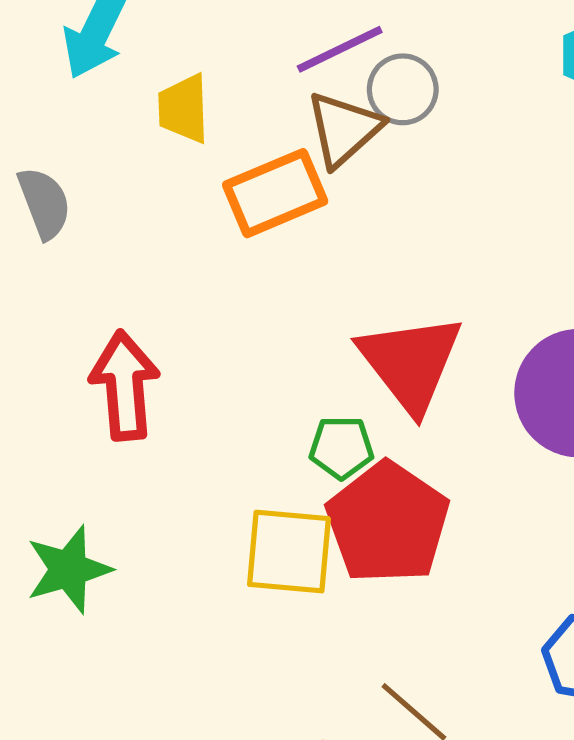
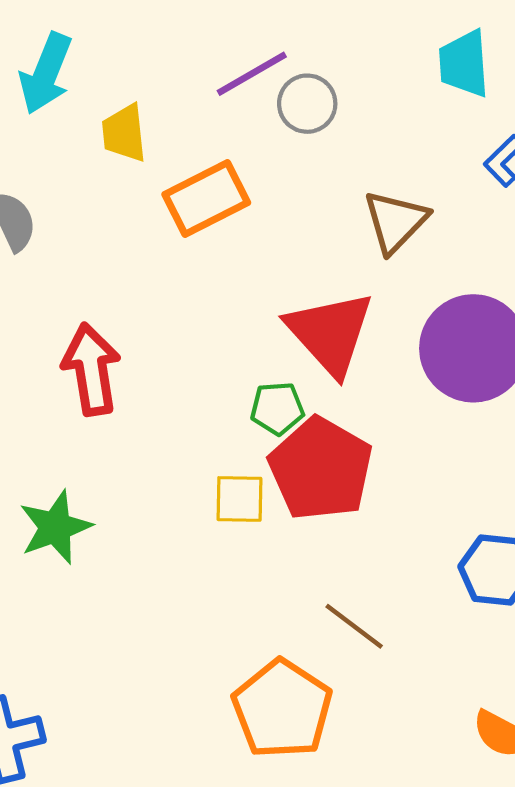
brown triangle: (344, 129) -> (395, 221), moved
yellow square: (289, 552) -> (239, 499), size x0.7

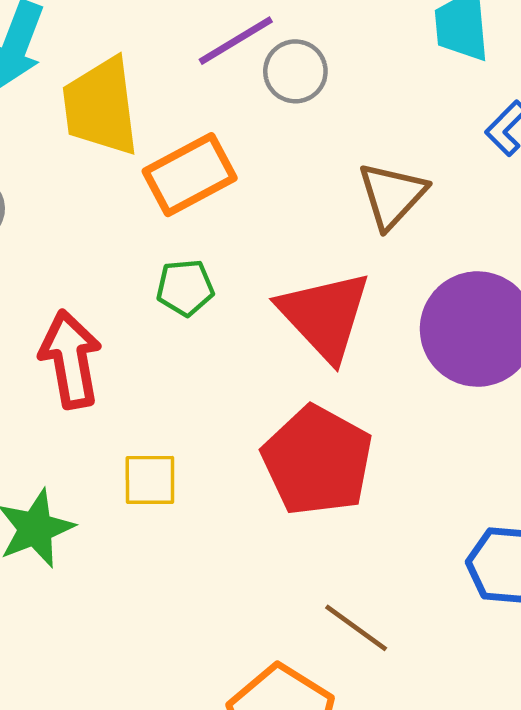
yellow trapezoid: (124, 133) -> (101, 107), size x1.6
green pentagon: (277, 408) -> (185, 288), moved
yellow square: (239, 499) -> (150, 480), moved

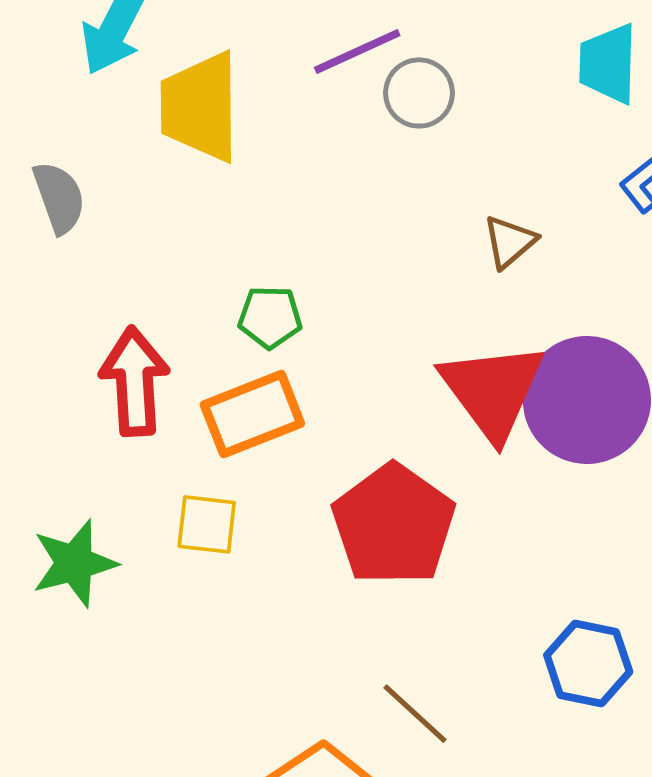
orange rectangle: (190, 175) -> (252, 414), moved
brown triangle: (392, 195) -> (510, 242), size x0.7
red triangle: (325, 315) -> (492, 391), moved

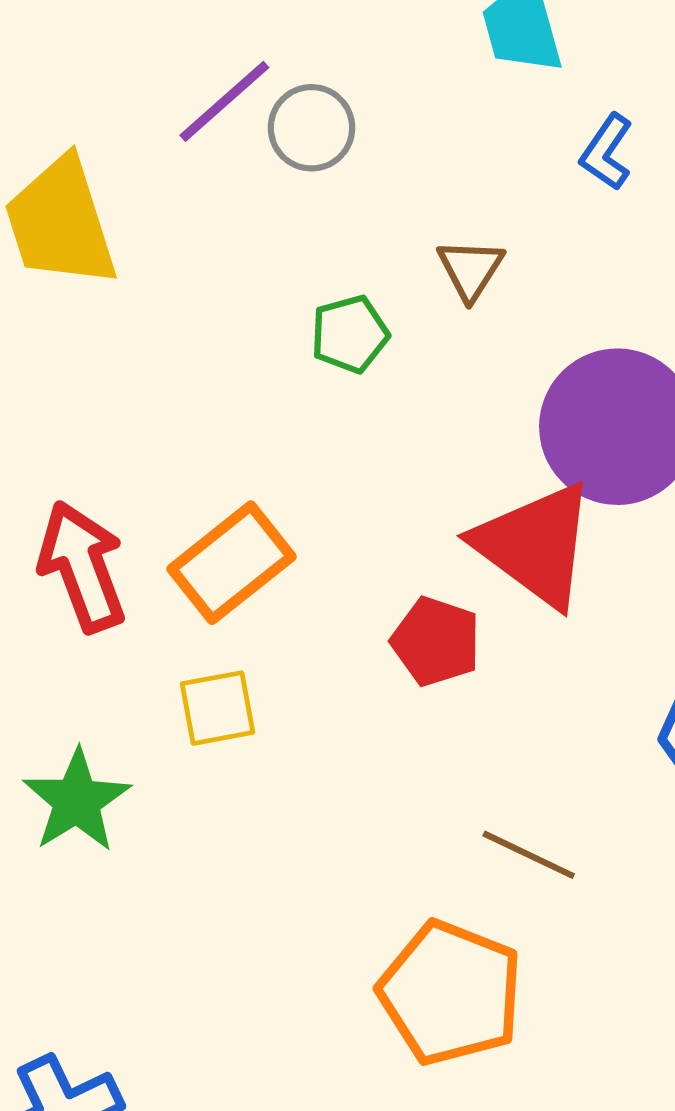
green pentagon: (270, 317) -> (350, 334), moved
red triangle: (492, 391) -> (535, 545), moved
red pentagon: (393, 525) -> (436, 641), size x0.6

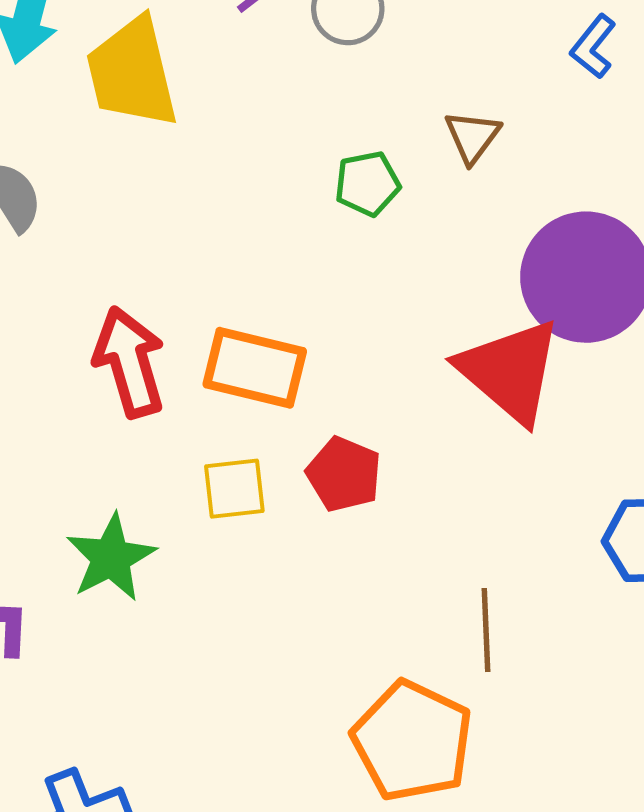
orange rectangle: (231, 563) -> (255, 368), turned 48
red pentagon: (436, 641) -> (344, 474), moved
brown line: (529, 855) -> (486, 630), turned 58

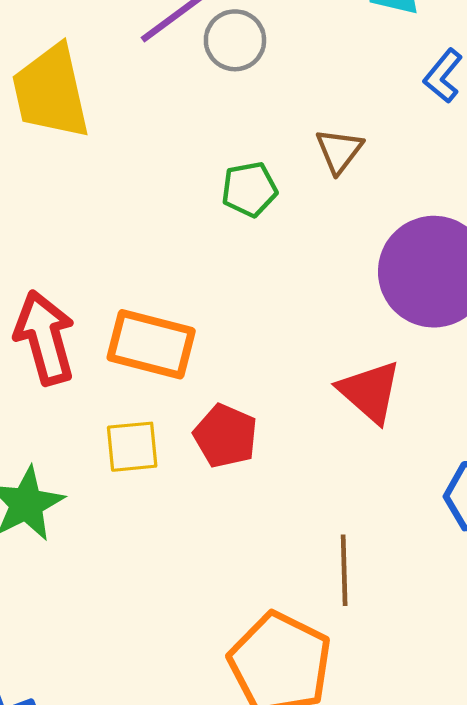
red triangle: (510, 371) -> (370, 392), moved, size x0.7

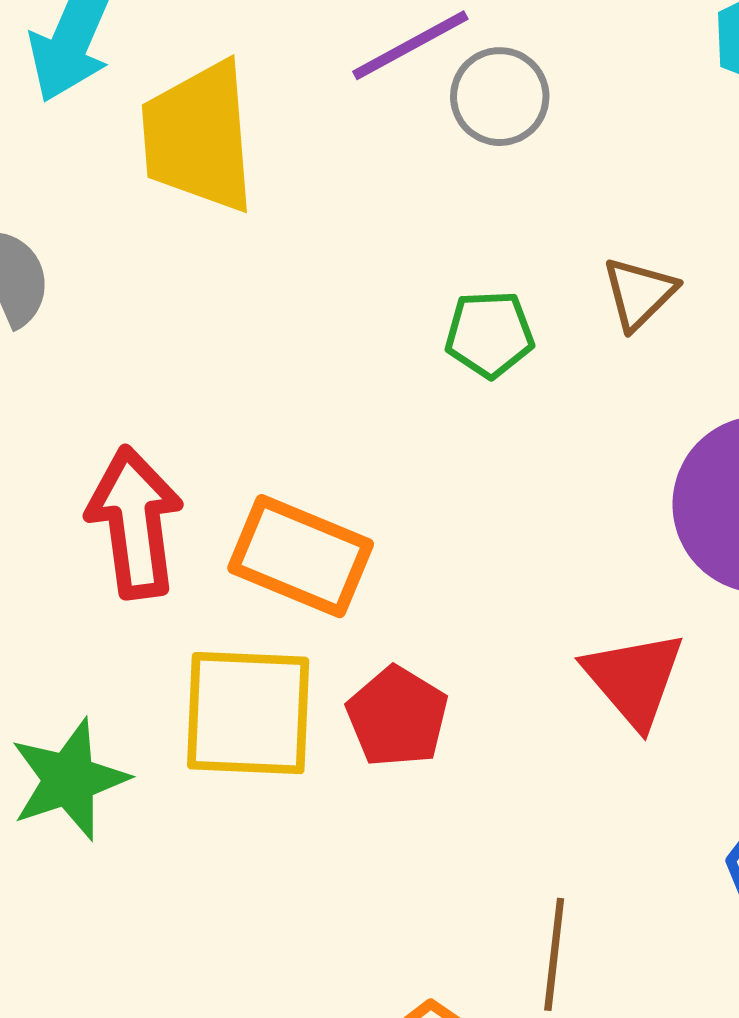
yellow square: (132, 447) -> (248, 713), size x1.6

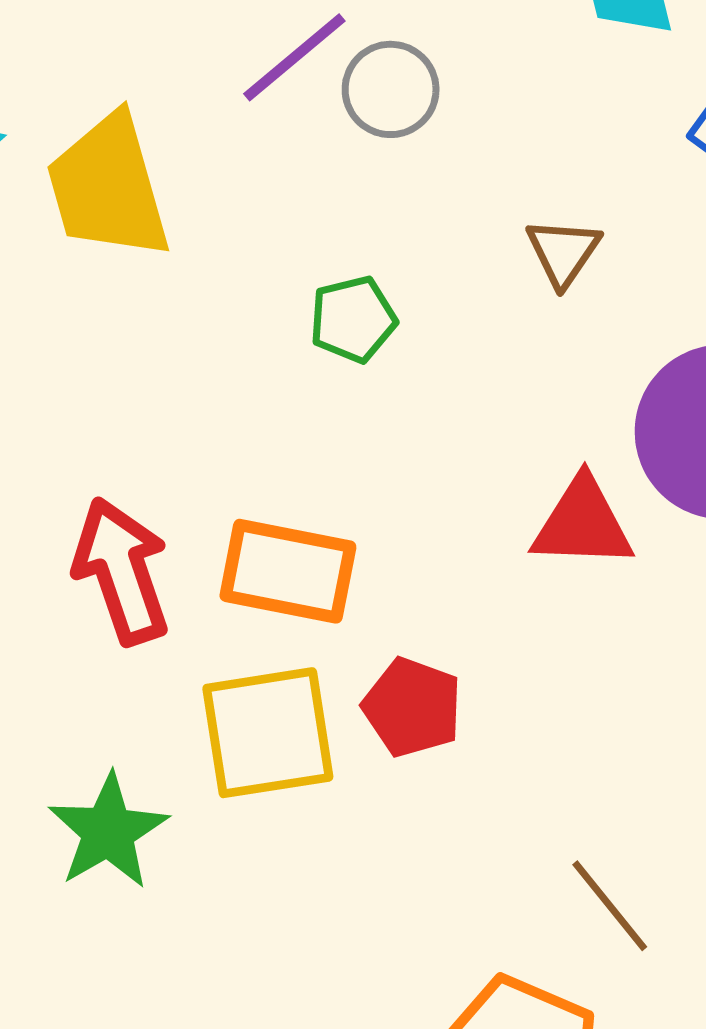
green pentagon: (489, 334) -> (353, 319), moved
red triangle: (634, 679) -> (583, 523), moved, turned -36
brown line: (554, 954) -> (610, 906), turned -34

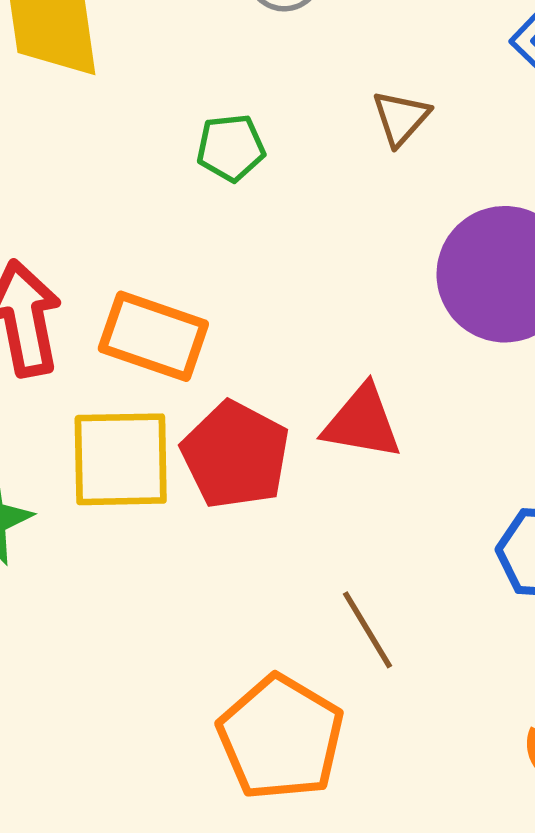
red triangle: (583, 523) -> (362, 422), moved
red pentagon: (412, 707) -> (235, 455), size x1.4

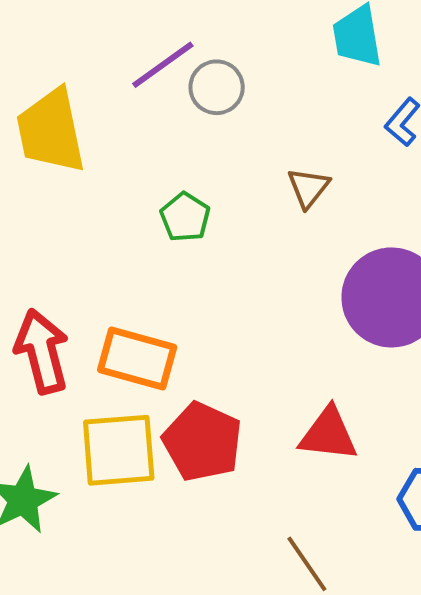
green pentagon: (231, 148) -> (185, 217), turned -30
red triangle: (362, 422) -> (328, 434), moved

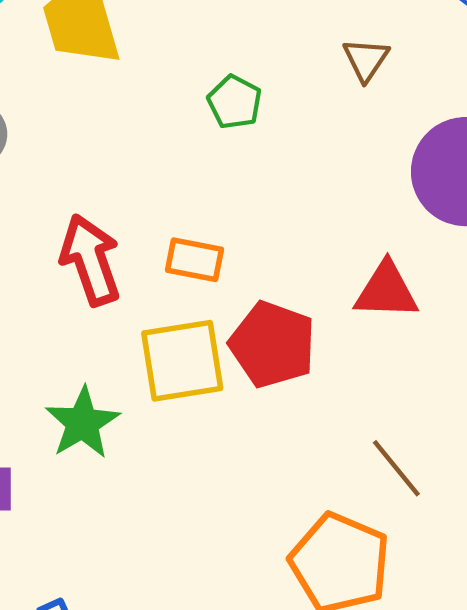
orange rectangle: (137, 359) -> (194, 260), size x0.7
red triangle: (328, 434) -> (386, 291), moved

